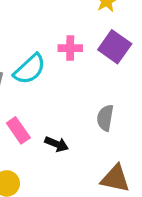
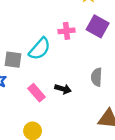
black arrow: (57, 144) -> (63, 89), moved

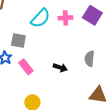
cyan semicircle: (40, 49) -> (40, 18), moved
pink rectangle: (36, 93) -> (26, 67), moved

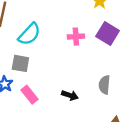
cyan semicircle: (40, 18) -> (29, 34), moved

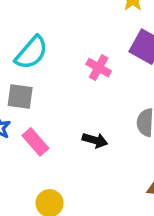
pink cross: (76, 37) -> (99, 68), moved, turned 35

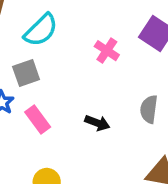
gray square: (20, 97) -> (26, 73), turned -32

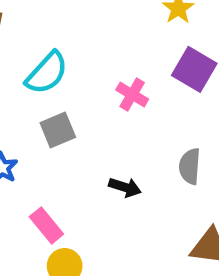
gray square: (26, 73) -> (58, 130), moved
pink rectangle: (38, 120) -> (46, 225), moved

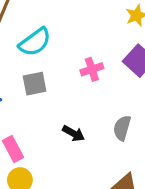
pink cross: (132, 95) -> (92, 69), turned 30

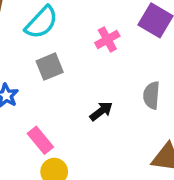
black arrow: (74, 133) -> (101, 111), turned -55

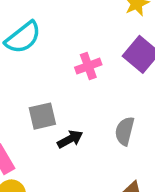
gray square: (50, 67) -> (42, 116), moved

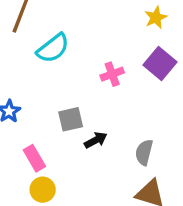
gray semicircle: (125, 131) -> (144, 152), moved

